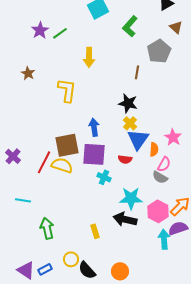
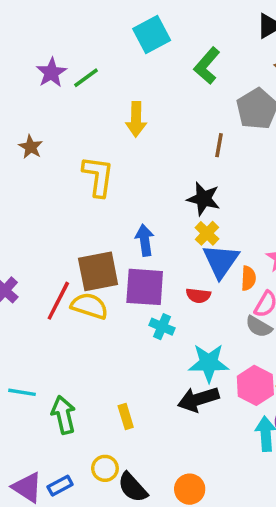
cyan line: (23, 200) -> (22, 392), moved
black arrow: (125, 219) -> (198, 399), turned -30
yellow rectangle: (95, 231) -> (126, 417), moved

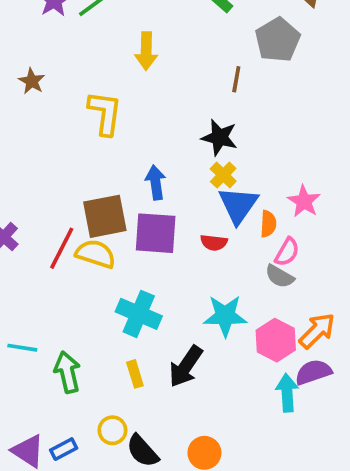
cyan cross: (162, 327) -> (139, 314), moved, size x1.6
black arrow: (198, 399) -> (186, 366), moved, turned -39

